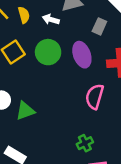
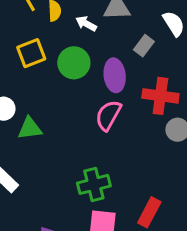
pink semicircle: (95, 97) -> (108, 115), moved
green cross: (85, 143) -> (94, 184), size x1.5

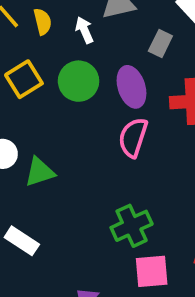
white arrow: (86, 24) -> (84, 30), turned 48

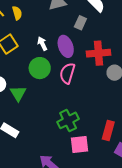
white arrow: (84, 30) -> (42, 44), moved
green circle: (79, 81) -> (40, 68), moved
green triangle: (40, 172) -> (18, 93), turned -42

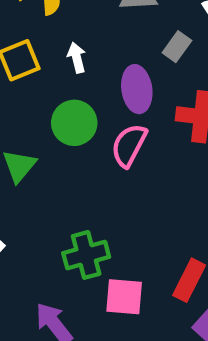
white arrow: (42, 44) -> (77, 58), moved
green cross: (68, 120) -> (86, 255), moved

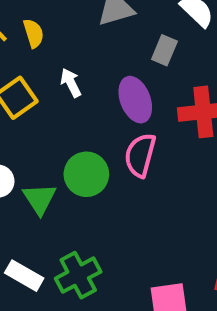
green circle: (74, 123) -> (86, 174), moved
green cross: (86, 255) -> (78, 275), moved

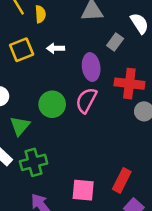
white arrow: (71, 83) -> (56, 48), turned -77
green triangle: (40, 199) -> (20, 126), moved

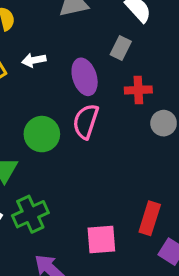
gray rectangle: (115, 42) -> (121, 48), moved
red cross: (129, 84) -> (138, 90), size x0.7

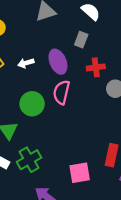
white arrow: (34, 60) -> (26, 63), moved

